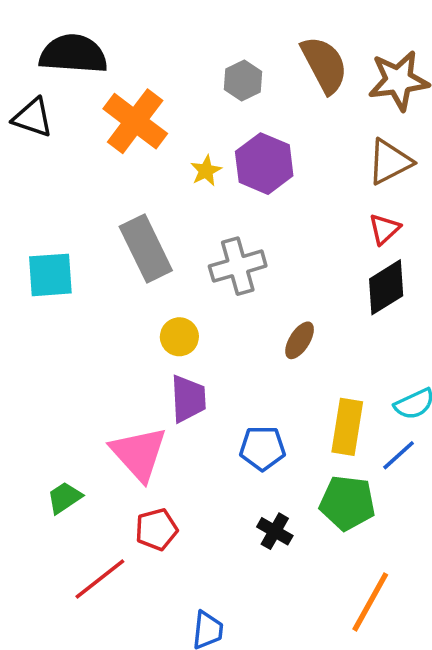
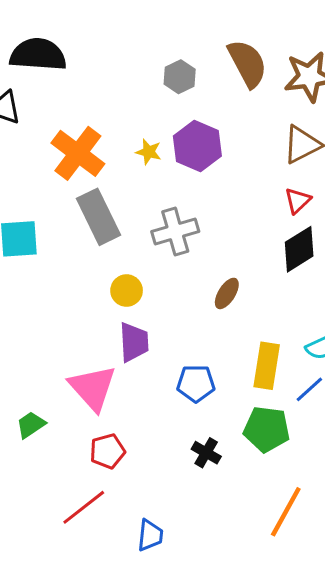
orange cross: (135, 121) -> (78, 153), moved
yellow star: (206, 171) -> (149, 152), turned -30
red line: (100, 579) -> (84, 507), moved

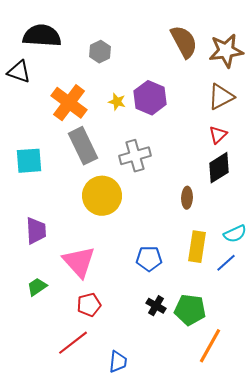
gray hexagon: (180, 77) -> (100, 52), moved
yellow circle: (127, 291) -> (102, 196), size x1.8
brown ellipse: (227, 293) -> (187, 198), moved, turned -30
purple trapezoid: (134, 342) -> (36, 231), moved
green pentagon: (267, 429) -> (190, 310), moved

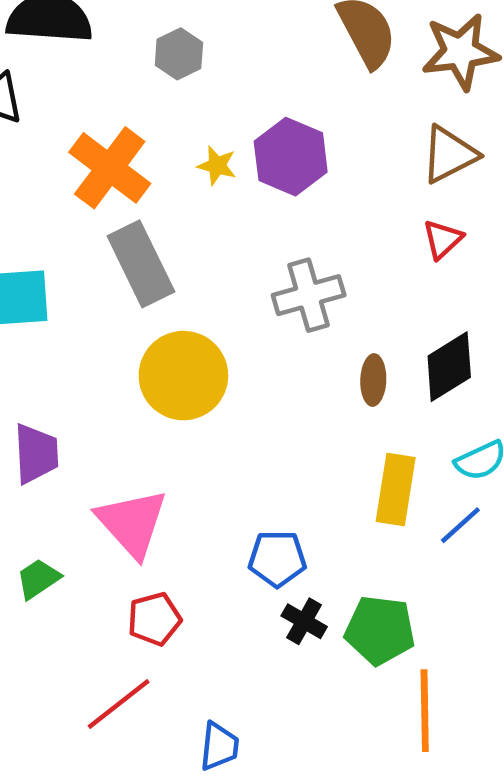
gray cross: (135, 156) -> (309, 295), moved
black diamond: (219, 168) -> (449, 367), moved
blue pentagon: (149, 259) -> (277, 559), moved
orange line: (210, 346) -> (425, 711), turned -30

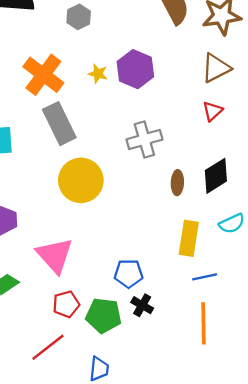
blue line: (460, 525) -> (205, 277), moved, turned 30
green pentagon: (380, 630) -> (104, 315), moved
orange line: (425, 711) -> (203, 323), moved

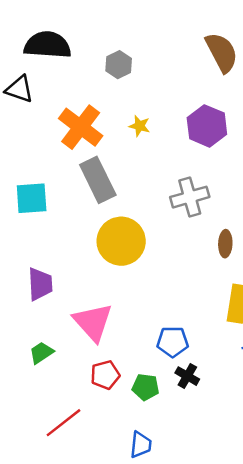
purple hexagon: (135, 69) -> (207, 126), moved
green pentagon: (104, 315) -> (146, 387), size x0.7
red line: (48, 347) -> (63, 423), moved

